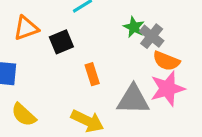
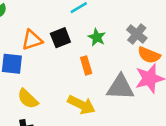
green star: (134, 27) -> (97, 37), moved
orange triangle: (26, 28) -> (32, 40), moved

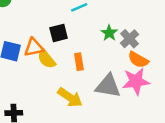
green star: (97, 37) -> (109, 33), moved
orange triangle: (32, 40) -> (34, 47), moved
yellow semicircle: (28, 99) -> (46, 59), moved

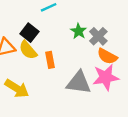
black square: (59, 33) -> (29, 33), turned -36
yellow semicircle: (46, 59) -> (28, 50), moved
yellow arrow: (70, 97) -> (17, 88), moved

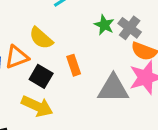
black square: (29, 33) -> (41, 76), moved
yellow semicircle: (28, 50) -> (41, 38), moved

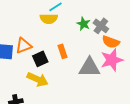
yellow semicircle: (41, 38) -> (49, 19), moved, turned -42
black square: (41, 76) -> (40, 59), turned 35

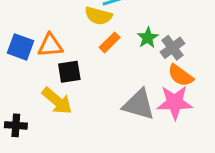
orange rectangle: (63, 51) -> (110, 42), moved, turned 48

